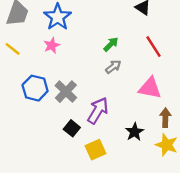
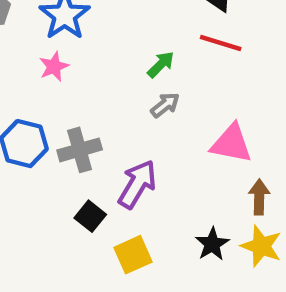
red line: (154, 47) -> (221, 43), moved, turned -40
gray cross: (66, 92) -> (80, 150), turned 30
black star: (135, 132) -> (212, 244), moved

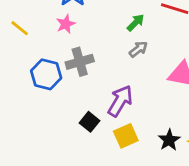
gray cross: (80, 150) -> (80, 62), moved
yellow square: (133, 255) -> (126, 136), moved

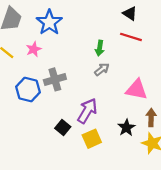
green arrow: (136, 23) -> (100, 48), turned 144
pink star: (66, 24) -> (34, 49), moved
black star: (169, 140) -> (126, 128), moved

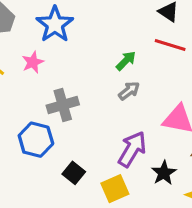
green arrow: (100, 48) -> (126, 61), turned -144
blue hexagon: (28, 90) -> (36, 140), moved
purple arrow: (87, 111) -> (132, 149), moved

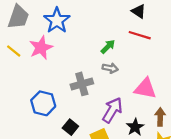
pink star: (33, 62) -> (41, 48), size x1.5
gray arrow: (129, 91) -> (110, 68), turned 49
gray cross: (63, 105) -> (82, 84), moved

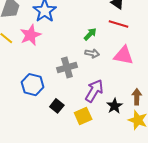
pink triangle: (145, 89) -> (124, 55), moved

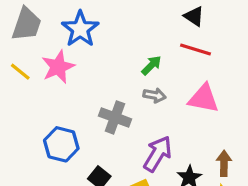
gray cross: (67, 67) -> (115, 117), turned 36

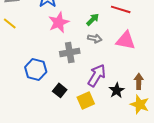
pink star: (58, 67) -> (59, 22), moved
gray cross: (115, 117) -> (70, 52), turned -30

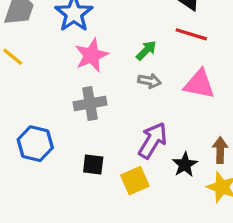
gray cross: (70, 52) -> (90, 103), moved
blue hexagon: (36, 69) -> (35, 144), moved
black square: (60, 90) -> (93, 165), turned -32

